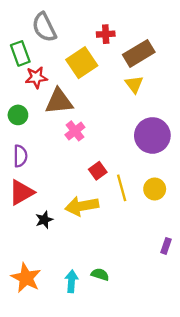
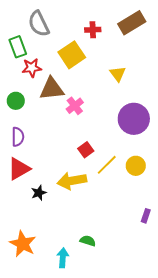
brown rectangle: (139, 53) -> (132, 23), moved
pink cross: (75, 131) -> (75, 106), moved
yellow line: (122, 188) -> (107, 165), turned 60
cyan arrow: (72, 281) -> (63, 258), moved

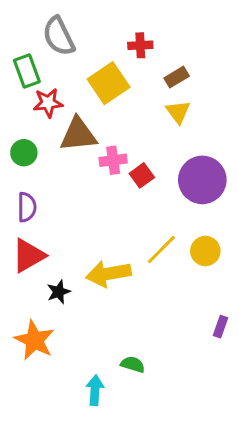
brown rectangle: (132, 23) -> (177, 77), moved, size x0.6
pink cross: (75, 106) -> (113, 160), turned 30
red square: (86, 150) -> (142, 175), moved
orange star: (23, 244) -> (34, 340), moved

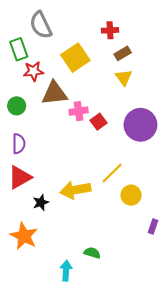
red cross: (140, 45) -> (110, 30), moved
yellow circle: (205, 251) -> (131, 195), moved

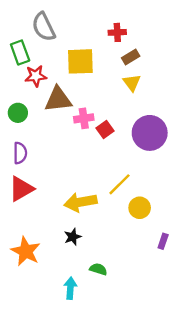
yellow square: (75, 58) -> (80, 61), turned 32
black star: (41, 202) -> (73, 237), moved

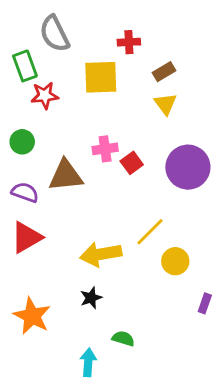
red cross: (117, 32) -> (129, 42), moved
brown triangle: (58, 99) -> (66, 176), moved
purple semicircle: (20, 153) -> (25, 192), turned -70

